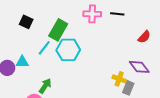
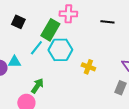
pink cross: (92, 14) -> (68, 14), moved
black line: (117, 14) -> (107, 22), moved
yellow cross: (119, 79) -> (88, 67), moved

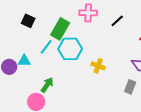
pink cross: (68, 14) -> (88, 13), moved
black line: (107, 22) -> (117, 21), turned -48

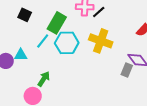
black line: (117, 21) -> (99, 12), moved
yellow cross: (98, 66) -> (101, 41), moved, size x1.6
gray rectangle: (130, 87) -> (127, 70), moved

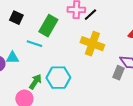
cyan line: (43, 41) -> (34, 44), turned 70
cyan hexagon: (67, 43) -> (58, 78), moved

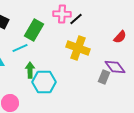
cyan line: (34, 44) -> (20, 48), turned -42
green arrow: (35, 82) -> (30, 70), moved, turned -35

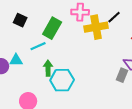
black line: (76, 19) -> (114, 17), moved
yellow cross: (78, 48) -> (96, 27), moved, turned -30

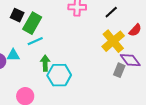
yellow cross: (96, 27) -> (113, 41), moved, turned -30
green rectangle: (52, 28) -> (32, 23), moved

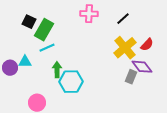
red semicircle: (135, 30) -> (147, 45), moved

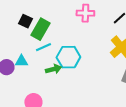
green arrow: (57, 70) -> (53, 69), turned 77
cyan hexagon: (71, 82) -> (68, 57), moved

